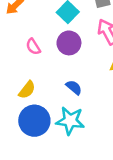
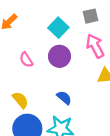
yellow semicircle: (27, 90) -> (20, 100), turned -78

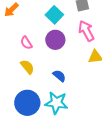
yellow semicircle: (20, 100) -> (27, 67), moved

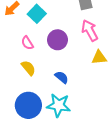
cyan square: (54, 15) -> (37, 14), moved

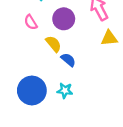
yellow semicircle: (28, 68) -> (53, 44), moved
cyan star: (59, 105) -> (65, 90), size x0.6

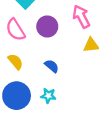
pink semicircle: (31, 22) -> (15, 30), size x1.5
yellow semicircle: (53, 44) -> (15, 62), moved

